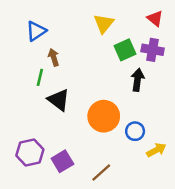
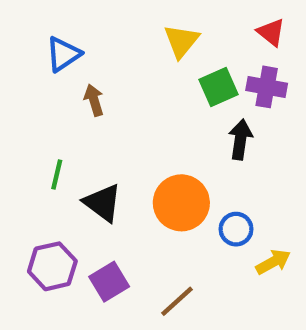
green line: (40, 77) -> (57, 174), moved
black triangle: (59, 100) -> (103, 203), moved

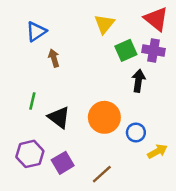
red triangle: (271, 32) -> (156, 19), size x1.5

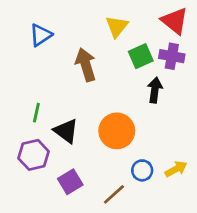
brown arrow: (54, 58) -> (86, 65), moved, size x1.6
blue circle: (136, 132) -> (142, 170), moved
purple hexagon: (30, 154) -> (34, 155), moved

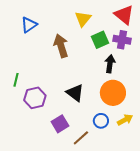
green line: (36, 113) -> (16, 80), moved
black triangle: (66, 131) -> (75, 93), moved
orange circle: (117, 131) -> (113, 93), moved
purple hexagon: (34, 155) -> (35, 98), moved
purple square: (70, 182) -> (60, 124), moved

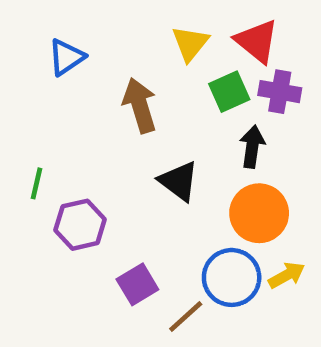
red triangle: (124, 15) -> (257, 41), moved
black triangle: (75, 93) -> (179, 181), moved
blue circle: (101, 121) -> (232, 277), size x1.6

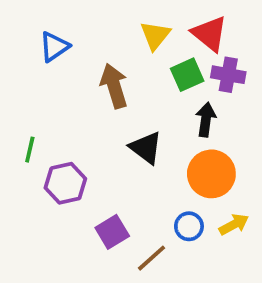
blue circle: (232, 277) -> (189, 226), size x0.6

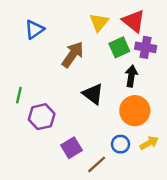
brown arrow: (114, 86) -> (73, 55), turned 52

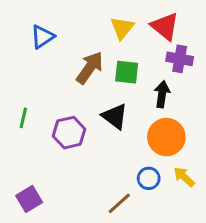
green square: (119, 47) -> (127, 72), moved, turned 30
purple hexagon: (42, 117) -> (69, 133), moved
yellow arrow: (149, 143) -> (184, 177), turned -108
purple square: (72, 148) -> (29, 199), moved

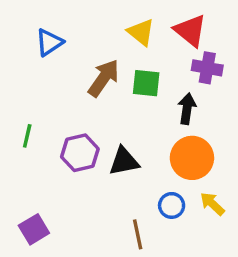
yellow triangle: (122, 28) -> (141, 32), turned -30
black triangle: (115, 116) -> (124, 161), moved, turned -48
brown line: (119, 203) -> (138, 234), turned -60

